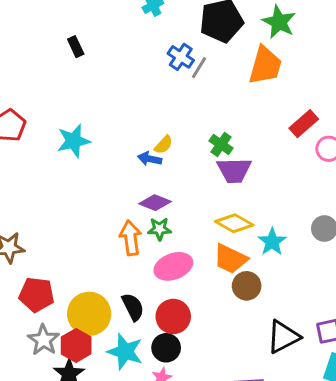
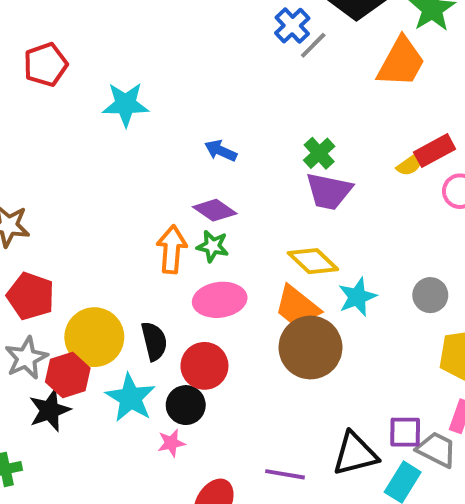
yellow semicircle: (164, 145) -> (410, 165), moved
brown circle: (247, 286) -> (310, 347), size x1.6
black triangle: (283, 337) -> (355, 454), moved

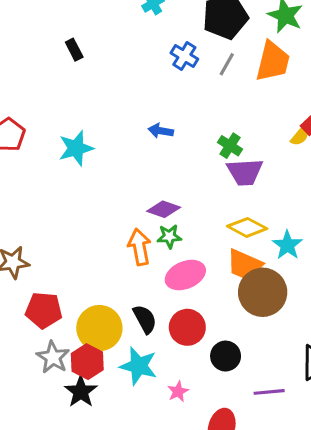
gray line: (313, 45) -> (227, 64), moved
blue arrow: (221, 151) -> (161, 131), moved
black circle: (186, 405) -> (226, 356), moved

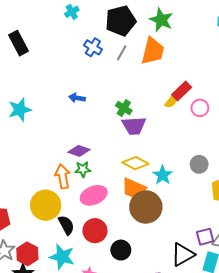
black rectangle: (74, 50) -> (19, 43), size x1.6
yellow circle: (99, 328) -> (46, 205), moved

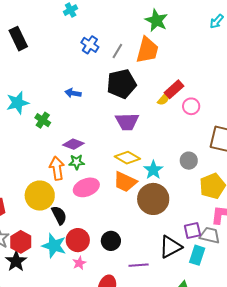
black pentagon: (121, 21) -> (122, 84), moved
green cross: (124, 108) -> (43, 120), moved
brown circle: (146, 207) -> (153, 199), moved
red circle: (95, 231) -> (78, 240), moved

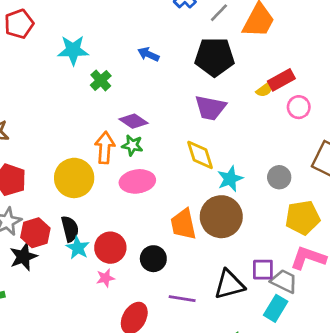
yellow diamond: (127, 158) -> (200, 155), turned 30
orange trapezoid: (125, 182) -> (183, 224), moved, turned 40
black semicircle: (59, 215) -> (70, 229), moved
cyan star: (54, 246) -> (78, 248), size x0.7
cyan rectangle: (197, 255) -> (276, 308), moved

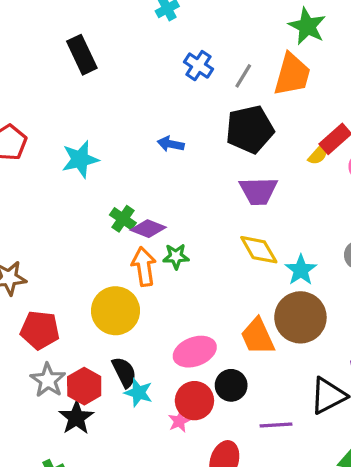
green cross: (101, 80) -> (123, 219), moved
purple diamond: (134, 121) -> (148, 229), moved
pink ellipse: (137, 181) -> (195, 352), moved
red circle: (110, 248) -> (194, 401), moved

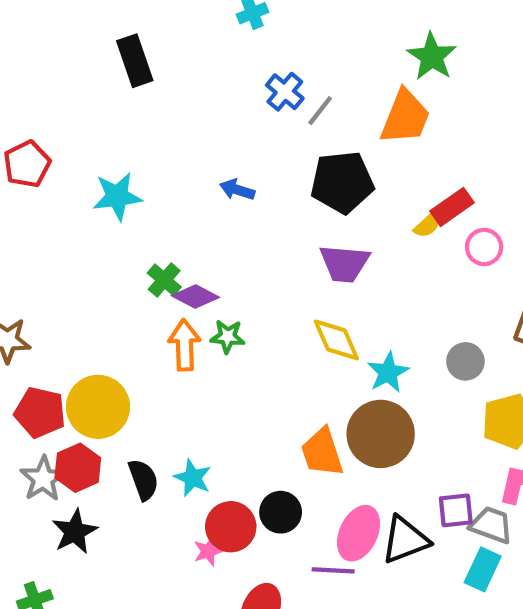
gray line: (243, 76) -> (320, 111), moved
yellow circle: (115, 311) -> (98, 407), moved
pink ellipse: (195, 352) -> (359, 533), moved, turned -51
red hexagon: (84, 386) -> (78, 468), moved
cyan star: (138, 393) -> (193, 478), moved

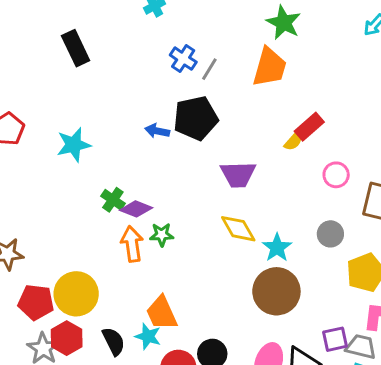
black pentagon: (342, 182) -> (196, 118), moved
pink circle: (484, 247) -> (336, 175), moved
orange trapezoid: (322, 452) -> (162, 313), moved

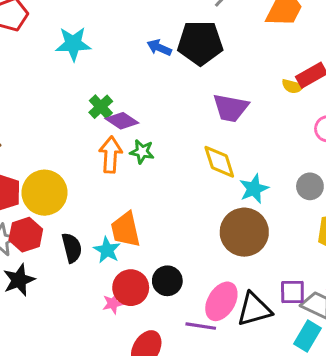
yellow semicircle: (293, 141) -> (293, 86), turned 50

